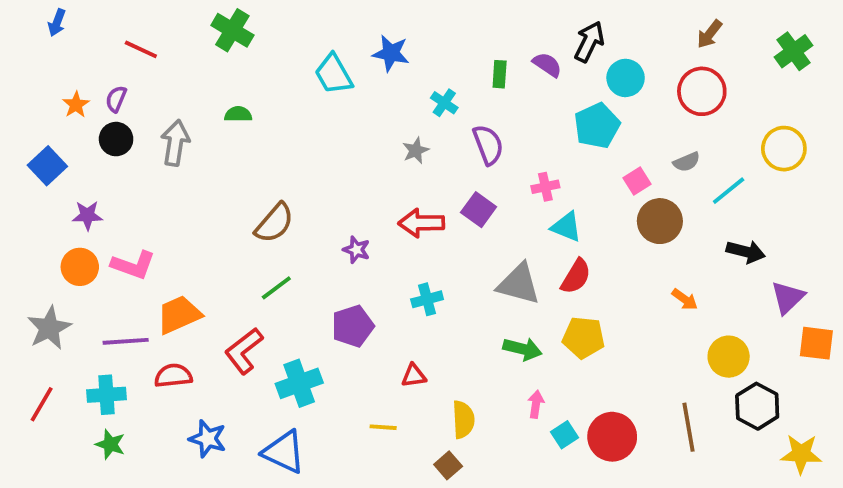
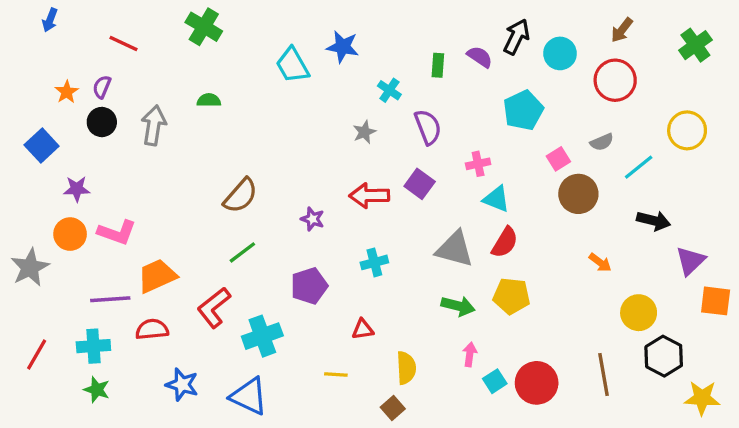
cyan circle: (626, 78) -> (560, 53), moved
gray star: (49, 328) -> (30, 267), moved

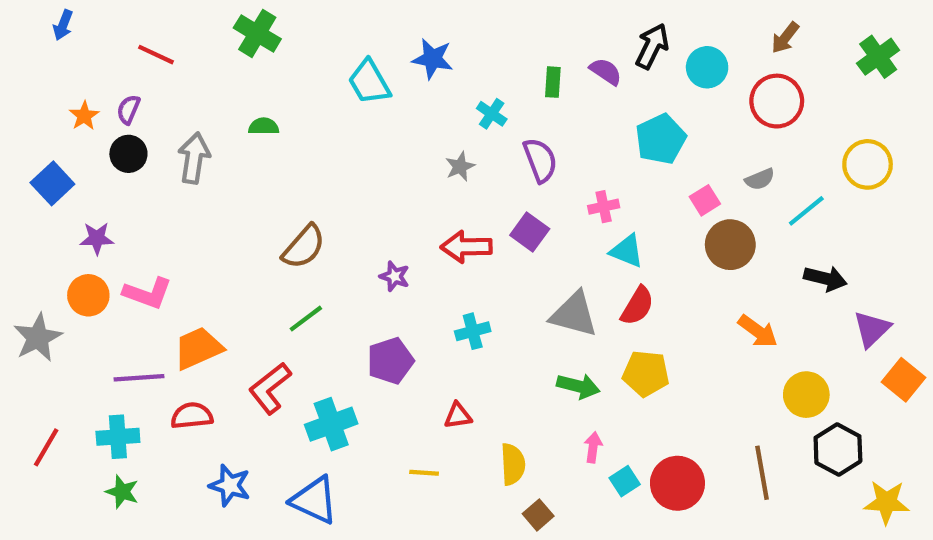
orange arrow: (600, 262) -> (758, 331), size x1.4
orange square: (716, 301) -> (903, 380), turned 32
brown square: (393, 408) -> (538, 515), moved

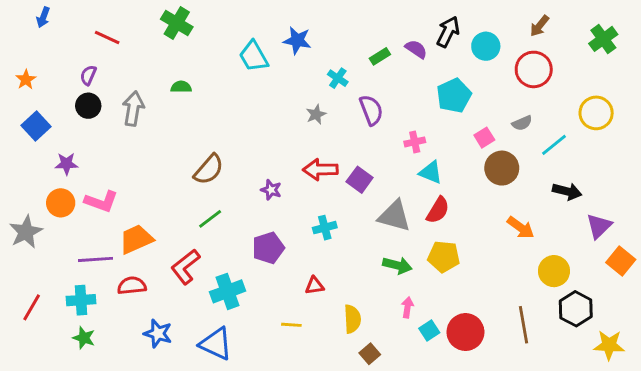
green rectangle: (553, 82) -> (380, 56), turned 54
orange star: (84, 116) -> (26, 80), moved
purple square: (530, 232) -> (360, 180), moved

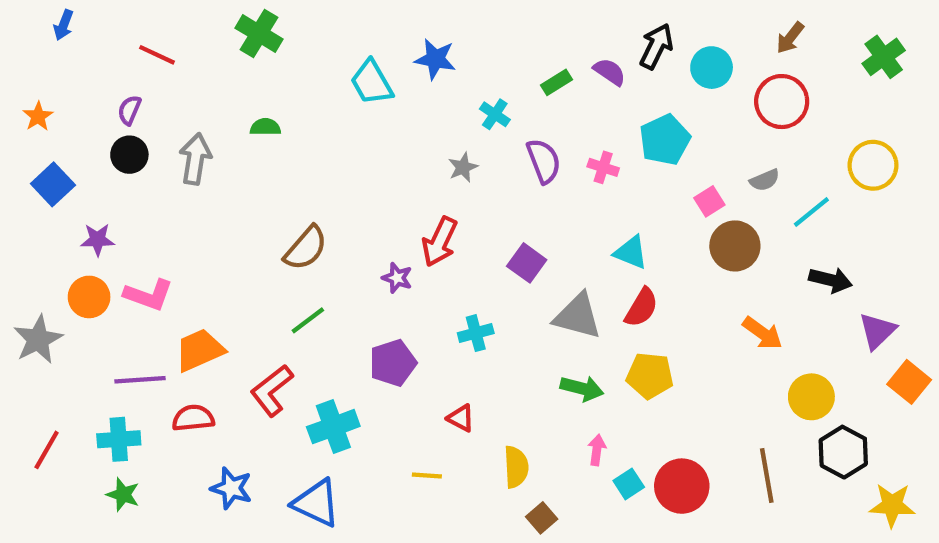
pink cross: (415, 142) -> (603, 167), moved, turned 30
red arrow: (320, 170) -> (440, 242), moved, turned -64
red triangle: (315, 286) -> (461, 418), turned 36

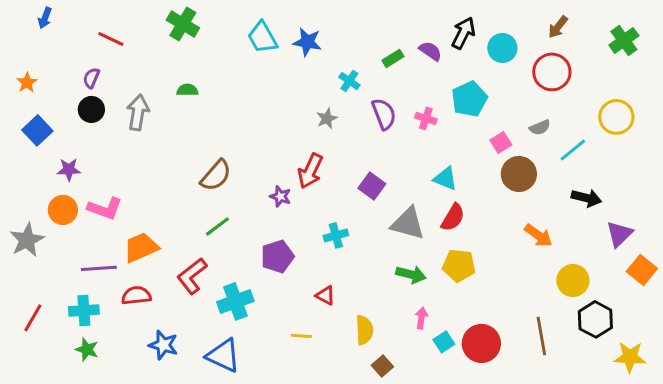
cyan trapezoid: (372, 82) -> (262, 37), moved

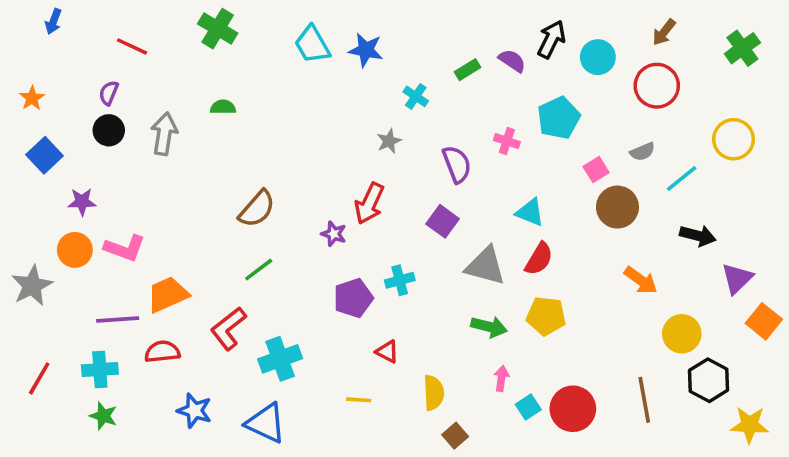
purple semicircle: (384, 114) -> (457, 164), moved
purple pentagon: (277, 256) -> (353, 298), moved

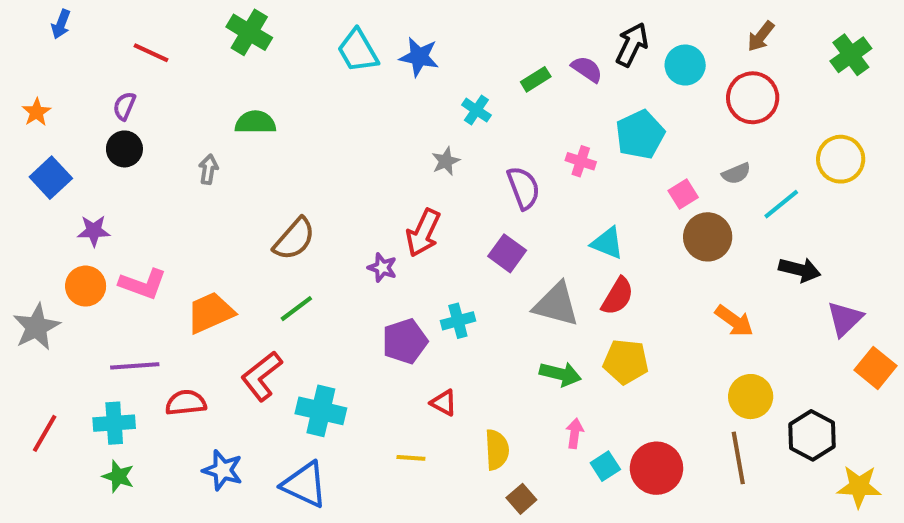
green semicircle: (223, 107) -> (255, 122), size x1.4
gray arrow: (164, 134) -> (208, 169), moved, size x0.6
orange trapezoid: (168, 295) -> (210, 313), moved
yellow circle: (682, 334) -> (751, 397), moved
cyan cross: (280, 359) -> (321, 411), turned 33

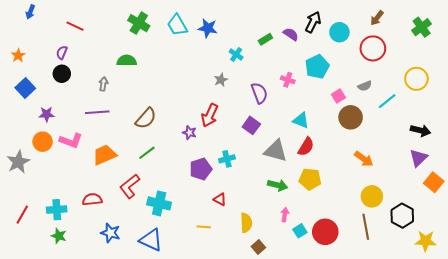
green cross: (249, 32) -> (139, 23), moved
black arrow: (800, 270) -> (420, 131), moved
purple line: (135, 366) -> (97, 112), moved

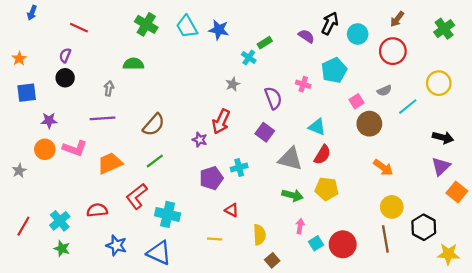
green rectangle: (265, 39) -> (265, 43), moved
blue square: (25, 88) -> (27, 93), turned 36
gray star: (18, 162) -> (19, 171), size x0.6
cyan cross: (57, 210) -> (60, 221), turned -36

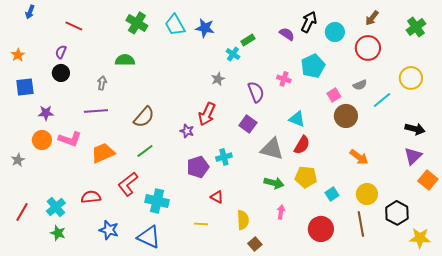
cyan square: (316, 243) -> (332, 194), moved

